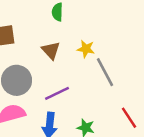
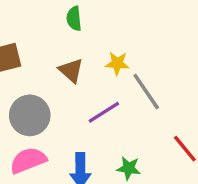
purple line: (57, 93) -> (104, 112), moved

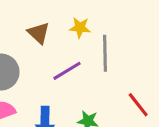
gray line: (146, 91) -> (105, 53), turned 32

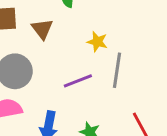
brown triangle: (39, 33) -> (42, 29), moved

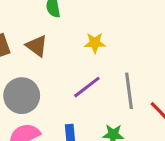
gray line: (117, 70) -> (129, 91), moved

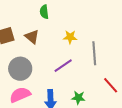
gray line: (129, 91) -> (94, 53), moved

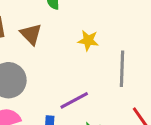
purple line: (63, 66) -> (74, 100), moved

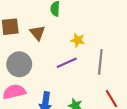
purple line: (74, 100) -> (67, 63), moved

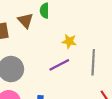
brown triangle: (38, 33) -> (25, 21), moved

